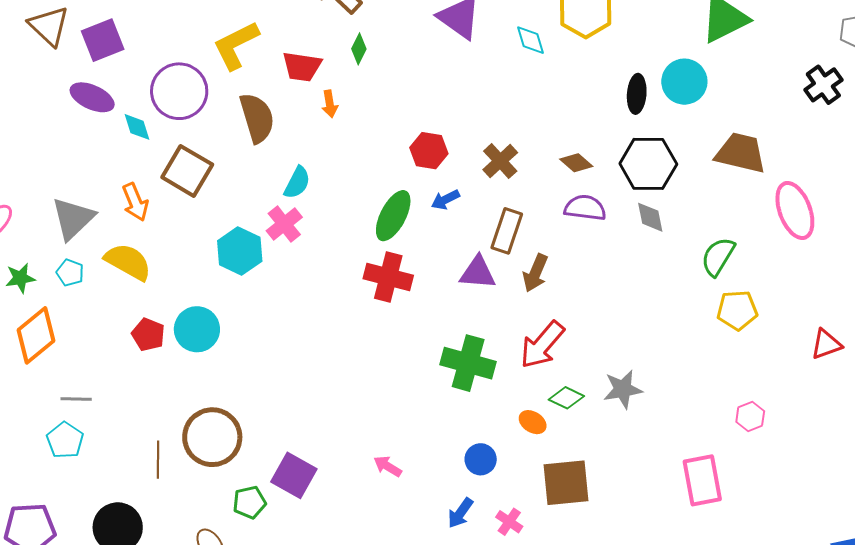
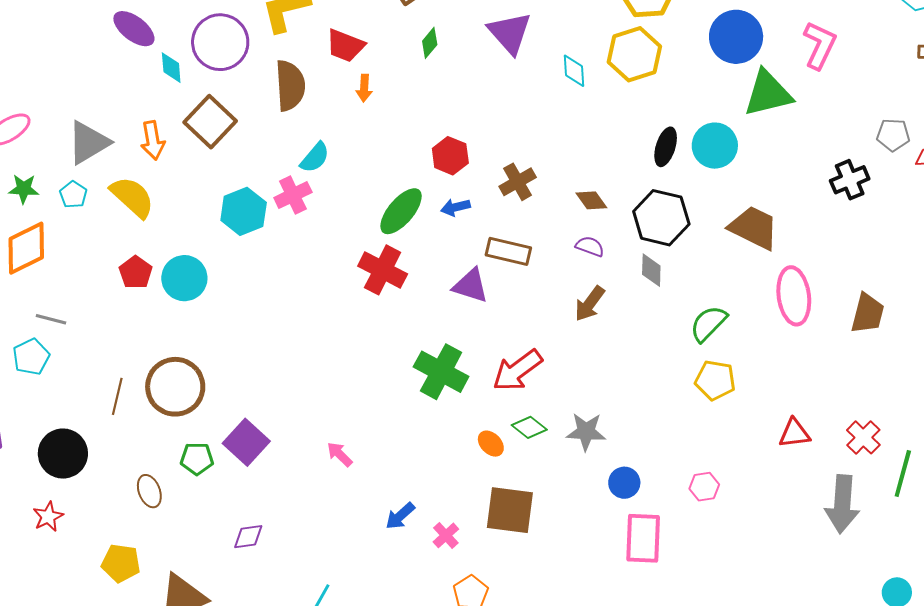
green diamond: (359, 49) -> (430, 43), moved
purple semicircle: (585, 208) -> (590, 246), size x0.7
brown rectangle: (507, 231) -> (508, 251), turned 72
brown arrow: (535, 273) -> (590, 304), moved
blue circle: (481, 459) -> (624, 483), moved

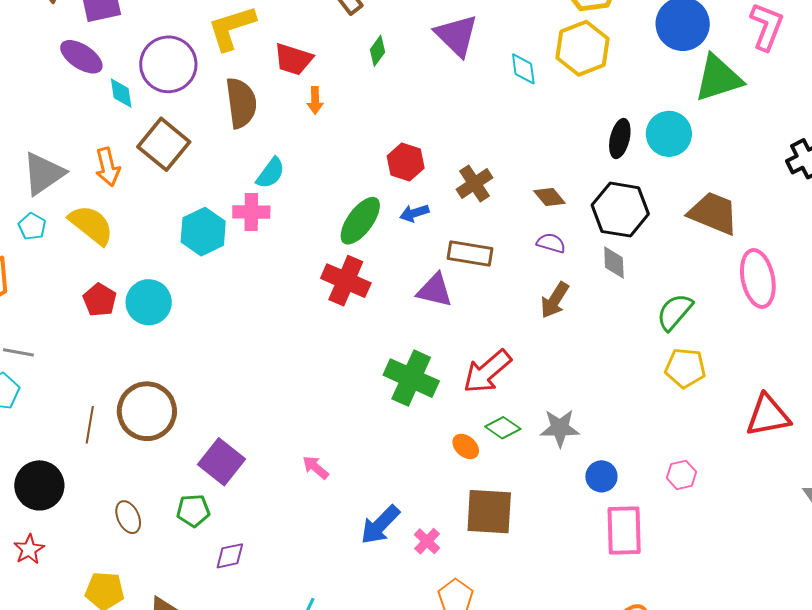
pink cross: (293, 195) -> (251, 212), turned 30
red triangle: (794, 433) -> (768, 416), size x1.4
green pentagon: (197, 459) -> (193, 511), moved
blue arrow: (400, 516) -> (380, 525), size x1.4

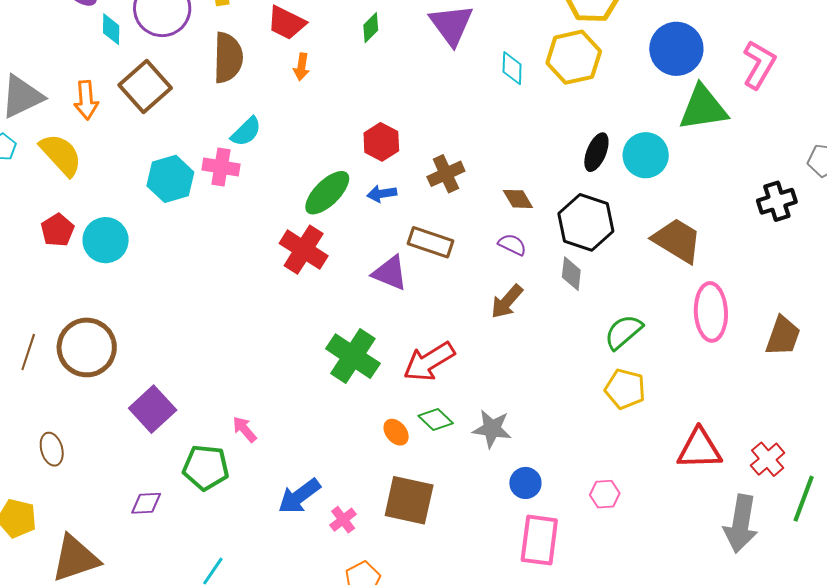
green pentagon: (193, 511) -> (206, 468), moved, size x1.4

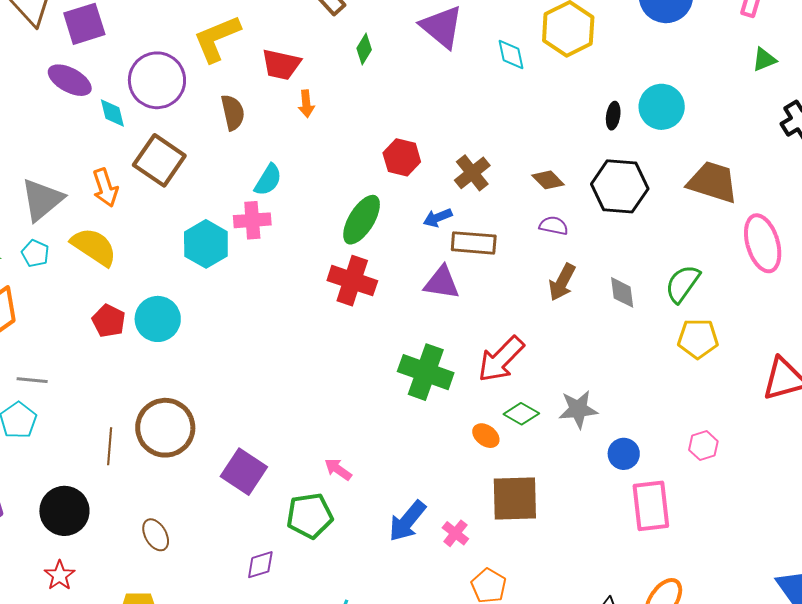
brown semicircle: (228, 58) -> (233, 112), size x0.7
green triangle: (703, 108) -> (764, 60), moved, size x0.5
black ellipse: (596, 152) -> (613, 116), size x0.7
blue arrow: (382, 194) -> (438, 218), moved
gray diamond: (571, 274) -> (622, 292), moved

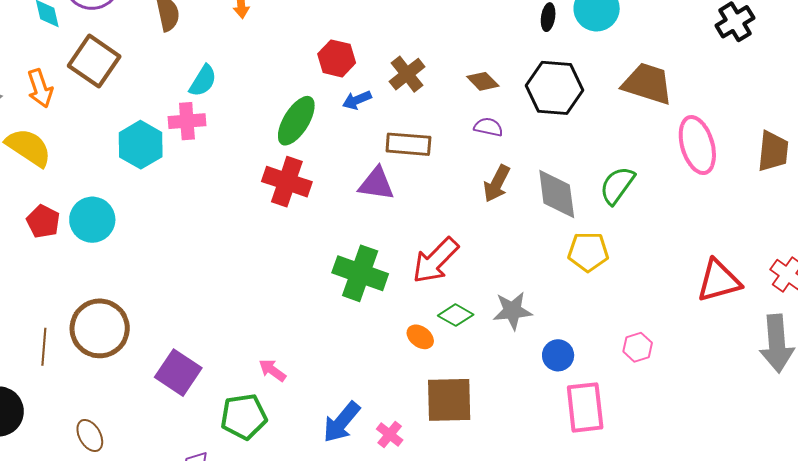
blue arrow: (438, 218) -> (357, 100), moved
gray diamond: (622, 292) -> (557, 194), size x1.6
yellow pentagon: (698, 339) -> (588, 252), moved

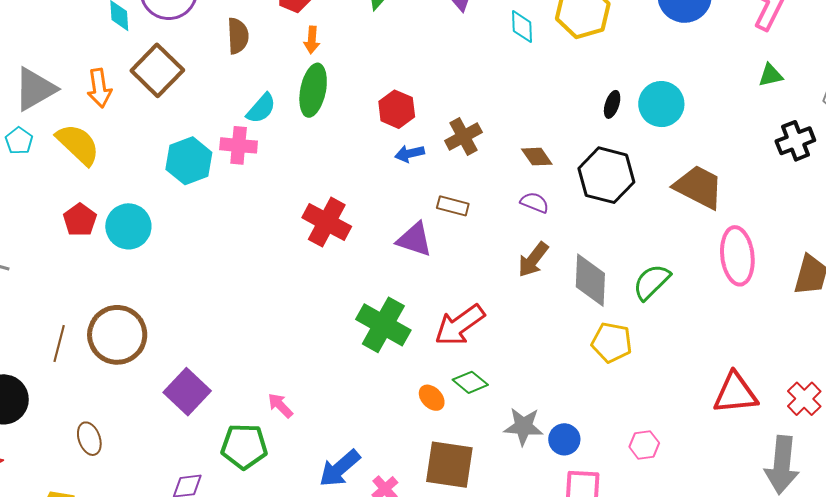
green ellipse: (296, 121) -> (313, 90), moved, turned -30
brown rectangle: (408, 144) -> (453, 206), size x0.7
gray star: (512, 311) -> (523, 426), moved

